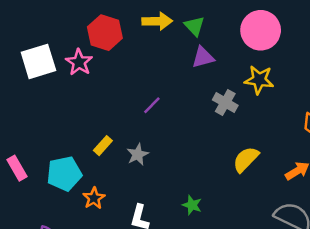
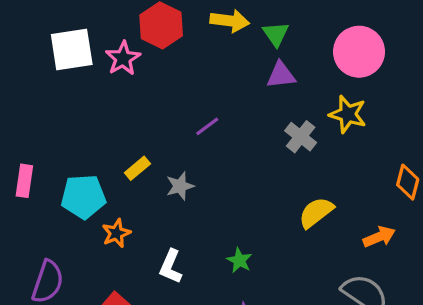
pink rectangle: (17, 168) -> (24, 181), turned 30

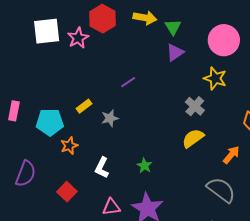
purple triangle: (281, 75) -> (175, 52), turned -30
gray cross: (301, 137) -> (195, 106), moved
orange arrow: (379, 237) -> (231, 155), turned -30

